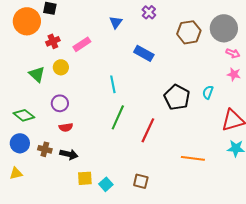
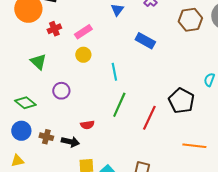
yellow circle: (61, 67) -> (83, 55), moved
black pentagon: (177, 97) -> (181, 101), moved
red semicircle: (66, 127) -> (87, 125), moved

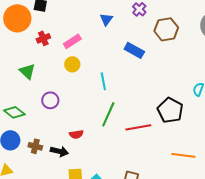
brown hexagon: (190, 20) -> (166, 29), moved
red line: (149, 118) -> (138, 127), turned 55

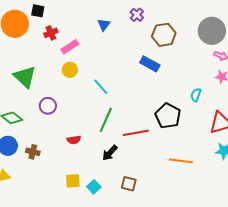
red cross: (43, 38) -> (51, 33), moved
blue rectangle: (134, 50) -> (150, 64), moved
green triangle: (27, 71) -> (25, 77), size x1.4
cyan line: (103, 81) -> (101, 87), turned -30
black arrow: (59, 151) -> (110, 153), moved, turned 120

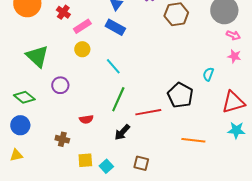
red cross: (51, 33) -> (63, 12), turned -32
blue rectangle: (150, 64) -> (115, 27), moved
brown cross: (33, 152) -> (62, 139), moved

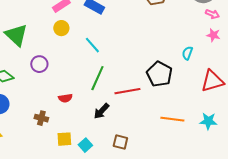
cyan star: (236, 130) -> (208, 121), moved

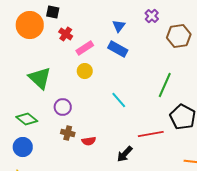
cyan line: (92, 45) -> (119, 100), moved
green line: (97, 78) -> (165, 85), moved
brown cross: (41, 118) -> (68, 133), moved

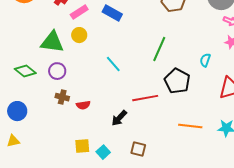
green triangle: (40, 78) -> (52, 42), moved, turned -35
green diamond: (27, 119) -> (25, 71), moved

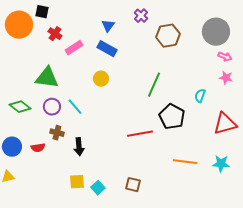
yellow circle: (79, 35) -> (101, 79), moved
cyan line: (113, 64) -> (75, 107), moved
red semicircle: (83, 105) -> (38, 148), moved
black arrow: (119, 118) -> (79, 147), moved, turned -48

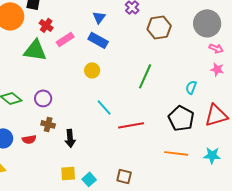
green triangle: (47, 78) -> (35, 50), moved
cyan line: (75, 107) -> (104, 107), moved
black pentagon: (172, 117) -> (181, 118), moved

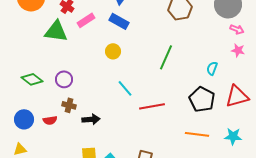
black arrow: (70, 138) -> (91, 119), turned -90

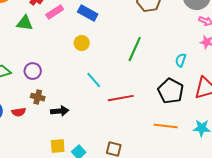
green triangle: (56, 31) -> (25, 23), size x0.7

